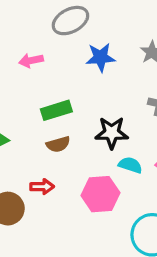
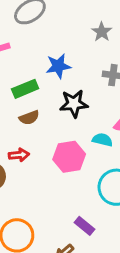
blue star: (101, 57) -> (58, 66), moved
cyan semicircle: (130, 165) -> (102, 140), moved

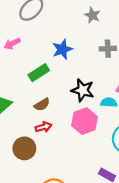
black star: (74, 104) -> (83, 90), moved, turned 30
brown semicircle: (29, 118) -> (42, 104), moved

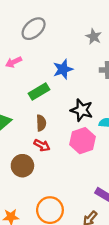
brown semicircle: (42, 104) -> (41, 123), turned -63
red arrow: (43, 127) -> (42, 145), turned 42

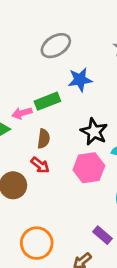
gray ellipse: (34, 29) -> (56, 46), moved
pink arrow: (14, 62) -> (22, 113), moved

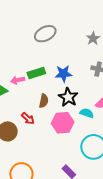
blue star: (80, 80) -> (63, 74), moved
brown semicircle: (44, 139) -> (44, 101), moved

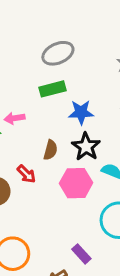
green rectangle: (36, 73) -> (52, 89), moved

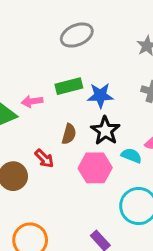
green rectangle: (52, 89) -> (69, 86), moved

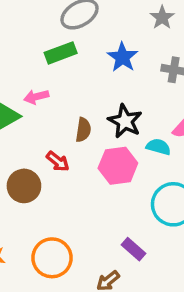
green rectangle: (69, 86) -> (61, 53), moved
blue star: (100, 95) -> (123, 57), moved, turned -30

